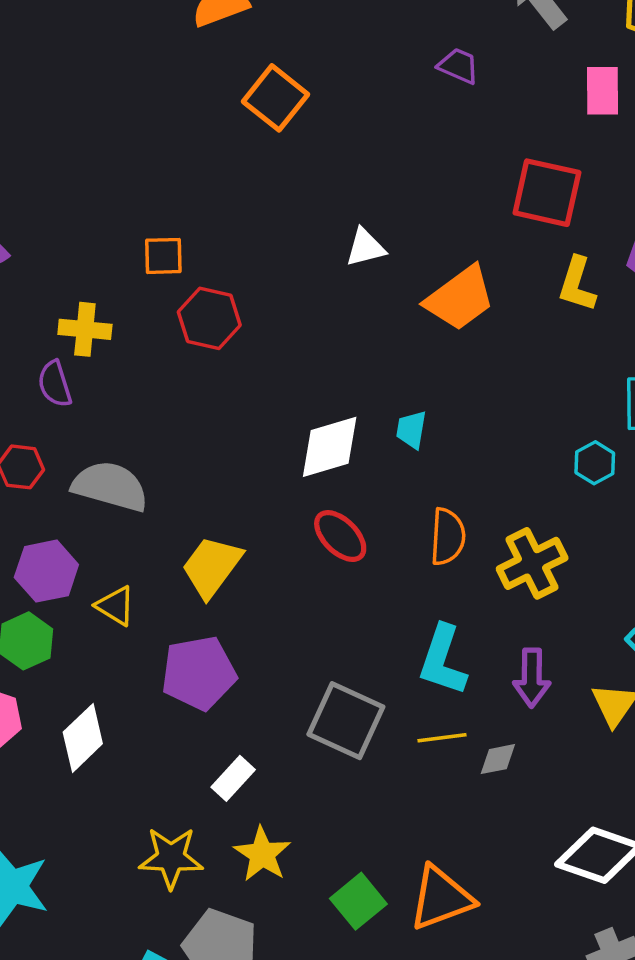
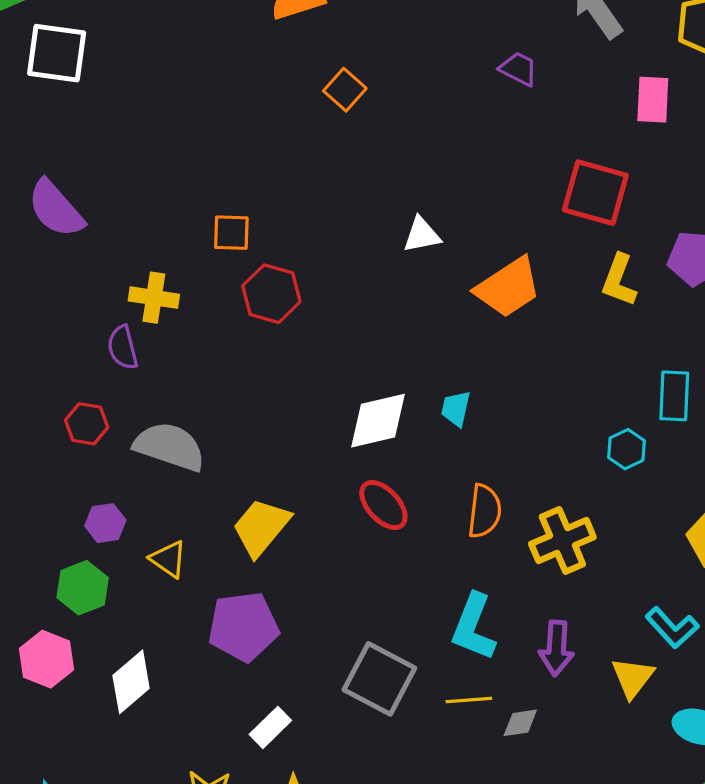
orange square: (275, 98) -> (345, 90), size x0.7
purple hexagon: (46, 571) -> (105, 523), size x0.7

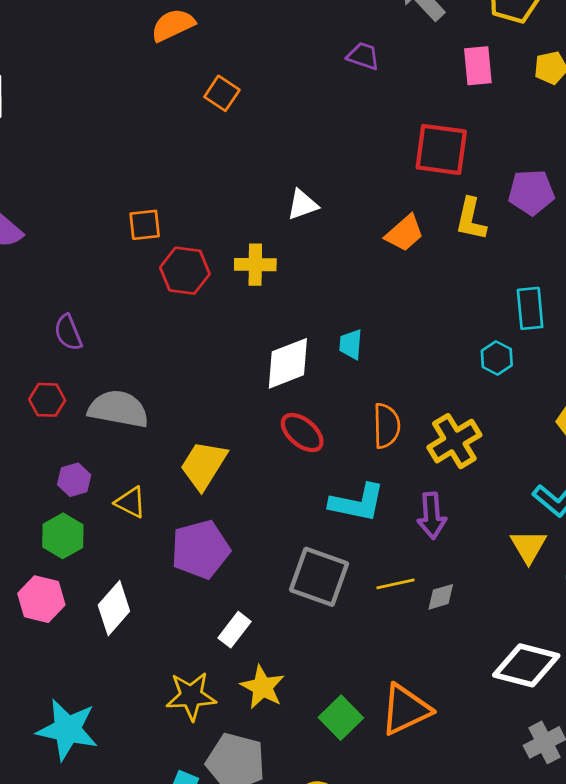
orange trapezoid: (508, 287) -> (404, 233), moved, size x0.7
yellow cross: (154, 298) -> (255, 265), moved
cyan L-shape: (473, 627) -> (357, 503), moved, turned -92
purple arrow: (556, 648) -> (432, 516), moved

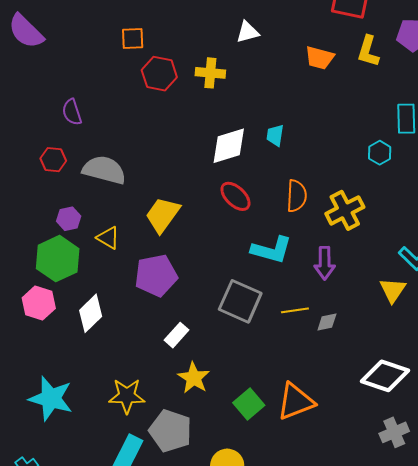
orange trapezoid: (404, 233) -> (320, 58), turned 52
green hexagon: (63, 536) -> (58, 259), size x1.4
yellow star: (191, 696) -> (127, 396), moved

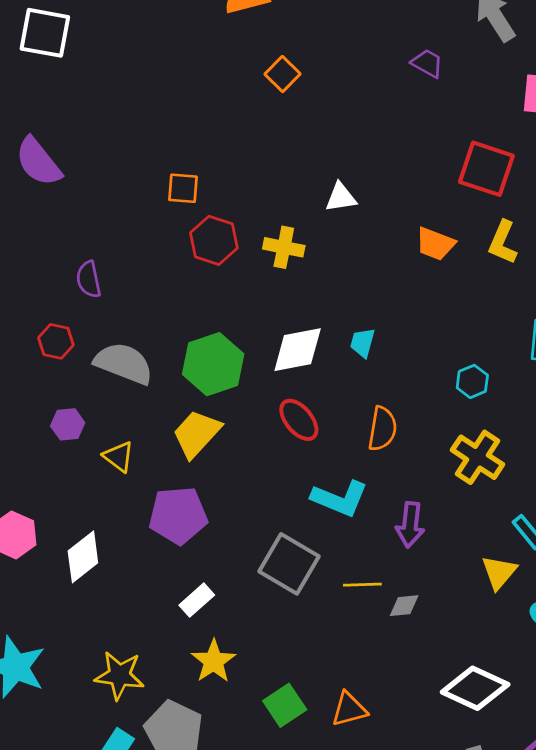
cyan hexagon: (380, 153) -> (472, 381), moved
yellow cross: (345, 210) -> (478, 457), moved, turned -36
green hexagon: (58, 259) -> (213, 364), moved
orange triangle: (296, 402) -> (349, 709), size x0.7

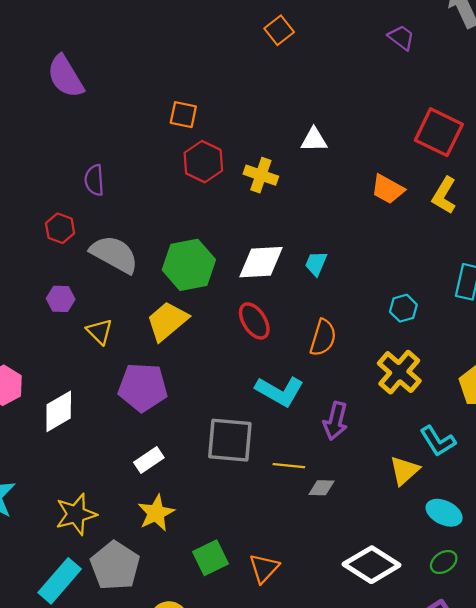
gray square: (289, 564) -> (230, 440), turned -33
yellow star: (119, 675) -> (76, 514), turned -30
orange triangle: (349, 709) -> (264, 568), turned -40

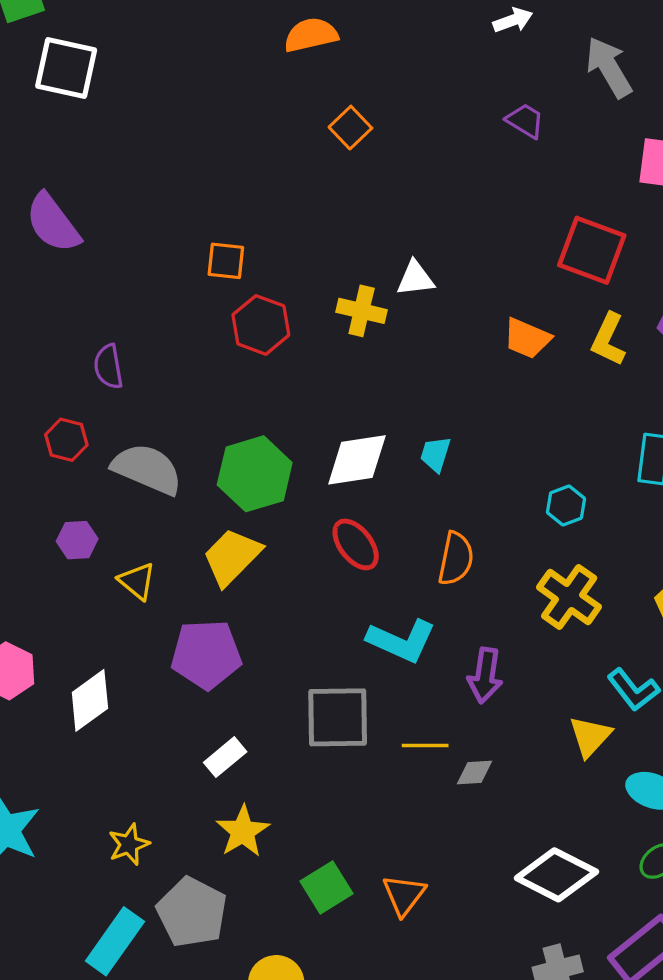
yellow cross: (261, 175) -> (362, 311), moved
yellow star: (76, 514) -> (129, 844), size x0.7

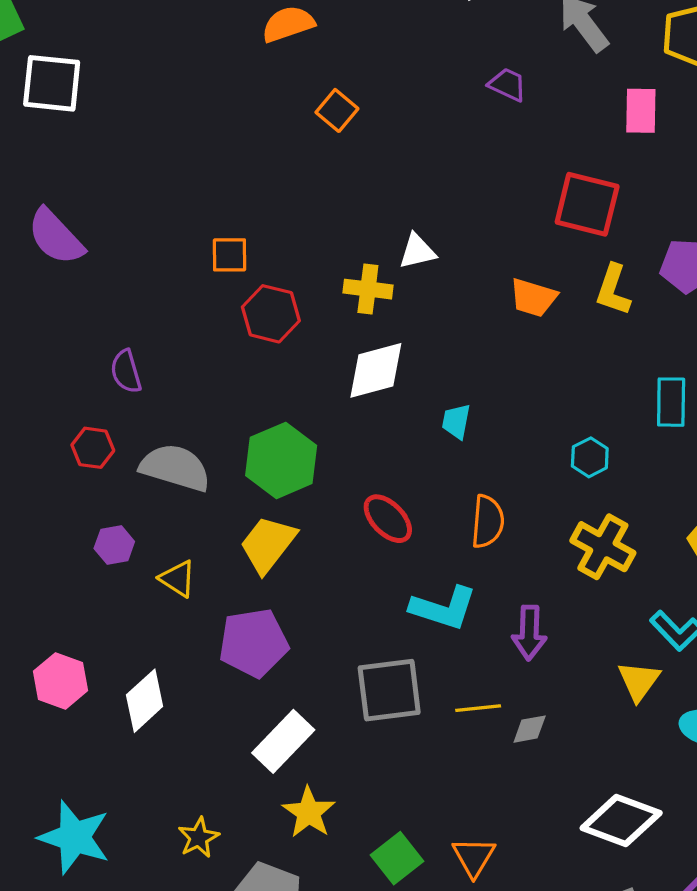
white diamond: (357, 460) -> (376, 370), moved
white rectangle: (225, 757) -> (283, 741), size x1.5

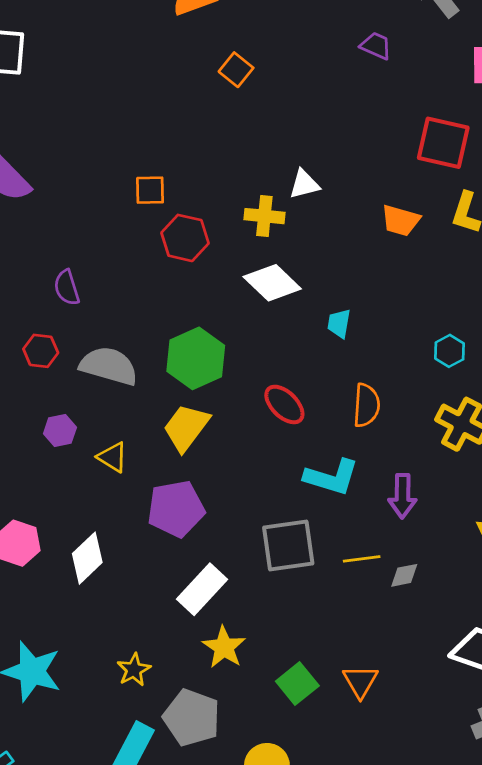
white diamond: (376, 370) -> (272, 283), turned 60

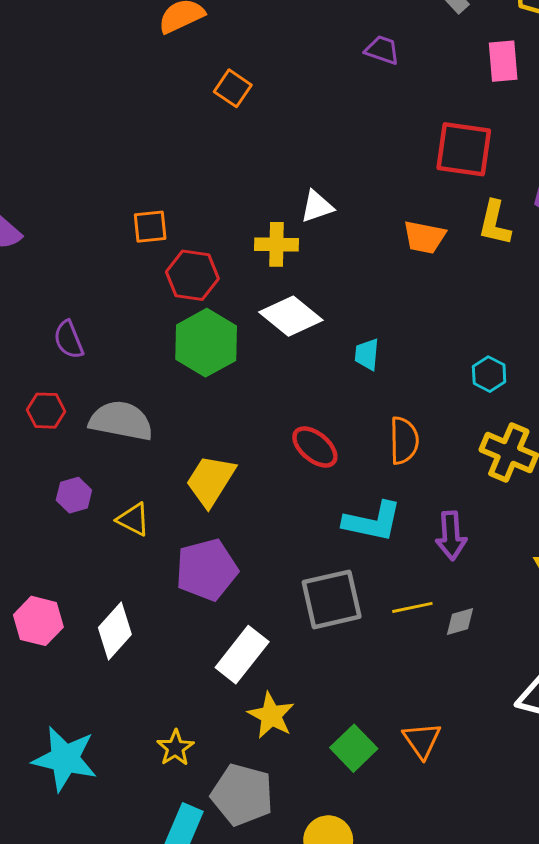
green hexagon: (196, 358) -> (206, 343), moved

